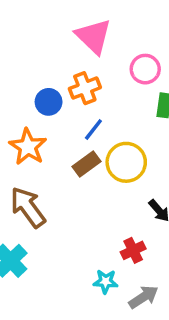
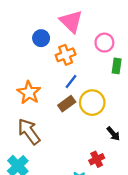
blue circle: (49, 102) -> (41, 38), moved

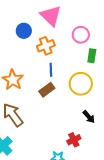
blue line: (71, 81) -> (51, 70), turned -40
yellow circle: (92, 103) -> (81, 84), moved

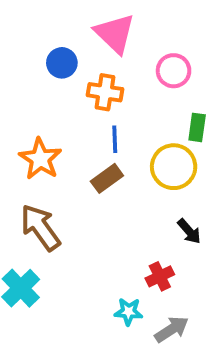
orange cross: (46, 46) -> (105, 92), turned 30
green rectangle: (92, 56) -> (197, 127), moved

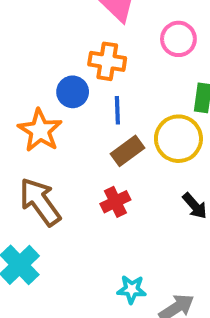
blue circle: (62, 63) -> (73, 92), moved
brown rectangle: (107, 178) -> (128, 151), moved
red cross: (160, 276) -> (115, 202), moved

